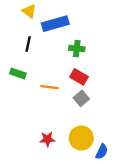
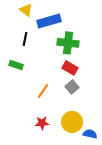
green cross: (77, 49) -> (68, 43), size x1.5
orange line: (50, 87) -> (43, 91), moved, turned -63
blue semicircle: (102, 152) -> (90, 134), turned -104

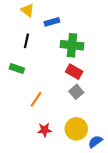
blue rectangle: (49, 21) -> (52, 22), size x0.6
orange line: (43, 91) -> (36, 99), moved
blue semicircle: (90, 134) -> (95, 142), turned -48

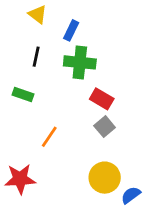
blue rectangle: (52, 22) -> (71, 30), turned -48
green cross: (72, 45) -> (80, 62), moved
red star: (44, 130) -> (20, 179), moved, size x1.5

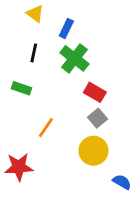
green cross: (80, 62) -> (74, 58), turned 32
yellow circle: (105, 178) -> (93, 151), moved
blue semicircle: (131, 195) -> (122, 182), turned 66

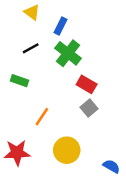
black line: (34, 53) -> (31, 48), turned 49
yellow circle: (93, 151) -> (67, 150), moved

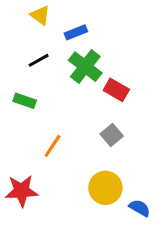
blue rectangle: (61, 26) -> (76, 32), turned 42
red rectangle: (87, 84) -> (116, 90), moved
yellow circle: (67, 150) -> (105, 188), moved

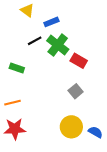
black line: (39, 60) -> (35, 41), moved
orange line: (53, 146) -> (13, 103), moved, turned 42
blue semicircle: (140, 208) -> (95, 132), moved

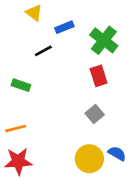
green cross: (58, 45) -> (104, 40), moved
red rectangle: (79, 61) -> (99, 76), turned 42
blue semicircle: (95, 132) -> (117, 153), moved

